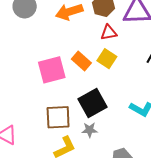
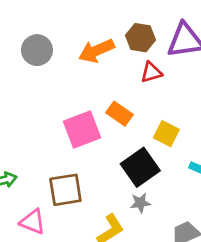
yellow square: (107, 59) -> (166, 134), moved
brown square: (58, 117) -> (65, 190), moved

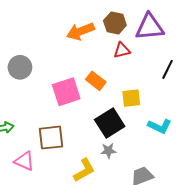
gray circle: (37, 50) -> (20, 67), moved
yellow square: (166, 134) -> (131, 98), turned -36

